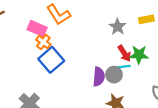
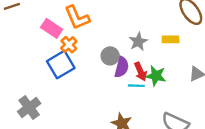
orange cross: (43, 42) -> (69, 45), moved
gray circle: (114, 75) -> (110, 56), moved
purple semicircle: (99, 77) -> (122, 67), moved

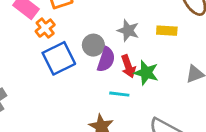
gray star: (138, 42) -> (128, 30), turned -30
blue square: (61, 65) -> (59, 58), moved
cyan line: (136, 86) -> (119, 94), moved

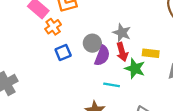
yellow rectangle: (167, 31) -> (151, 53), moved
blue square: (59, 58) -> (63, 52), size x0.6
red arrow: (128, 66) -> (122, 52), moved

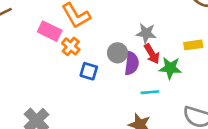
blue square: (63, 52) -> (89, 71), turned -35
yellow rectangle: (151, 53) -> (193, 45), moved

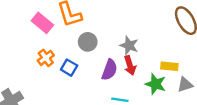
orange cross: (71, 46) -> (46, 58), moved
gray circle: (118, 53) -> (88, 42), moved
green star: (170, 68) -> (156, 84), moved

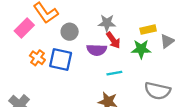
pink rectangle: (42, 23) -> (24, 28), turned -66
blue square: (69, 68) -> (61, 60), size x1.5
purple semicircle: (109, 70) -> (97, 50), turned 90

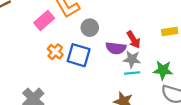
gray star: (107, 23) -> (132, 59), moved
green star: (141, 49) -> (163, 70), moved

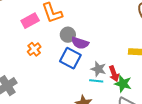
red arrow: (134, 40) -> (114, 74), moved
purple semicircle: (116, 48) -> (80, 43), moved
blue square: (79, 55) -> (70, 58), moved

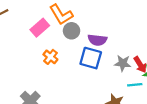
gray circle: (68, 35) -> (72, 31), moved
cyan line: (96, 81) -> (135, 85), moved

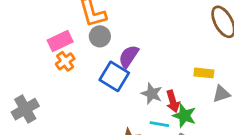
pink rectangle: (40, 28) -> (60, 41), moved
purple semicircle: (97, 40) -> (129, 56), turned 102

